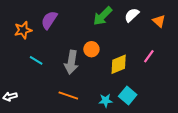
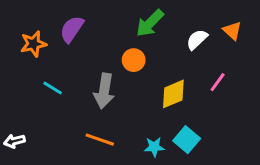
white semicircle: (132, 15) -> (197, 39), moved
orange circle: (91, 49) -> (134, 60), moved

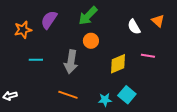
green arrow: (150, 23) -> (88, 16), moved
white semicircle: (197, 39) -> (134, 27), turned -77
pink line: (218, 82) -> (148, 56), turned 64
cyan line: (53, 88) -> (36, 60), turned -32

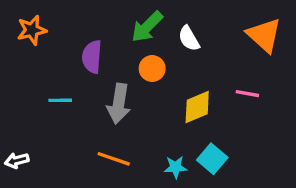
purple semicircle: (49, 20) -> (92, 57), moved, turned -30
orange triangle: (158, 21) -> (264, 35), size x1.6
white semicircle: (134, 27) -> (189, 38), moved
orange star: (23, 30) -> (32, 30), moved

